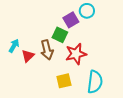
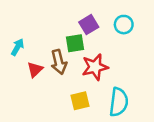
cyan circle: (87, 11) -> (124, 25), moved
green square: (60, 35) -> (75, 43), turned -35
cyan arrow: (14, 46) -> (17, 47), moved

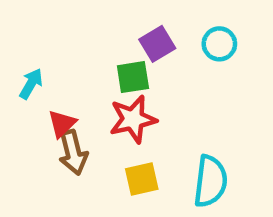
brown arrow: (59, 62) -> (73, 152), moved
red star: (95, 67) -> (133, 119), moved

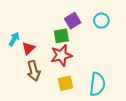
red triangle: (62, 124) -> (28, 48), moved

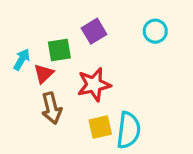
purple square: (73, 21) -> (94, 31), moved
green square: (61, 36) -> (59, 50), moved
cyan semicircle: (97, 84) -> (129, 130), moved

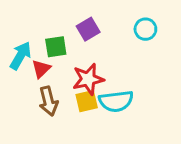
cyan arrow: (22, 59) -> (21, 56), size x1.4
yellow square: (100, 127) -> (87, 101), moved
cyan semicircle: (129, 130) -> (116, 101), moved, turned 76

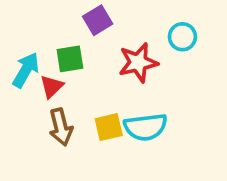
purple square: (88, 29) -> (98, 20), moved
red star: (88, 79) -> (138, 63), moved

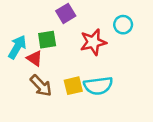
red triangle: (52, 87) -> (35, 58), turned -42
brown arrow: (61, 127) -> (41, 86), turned -30

